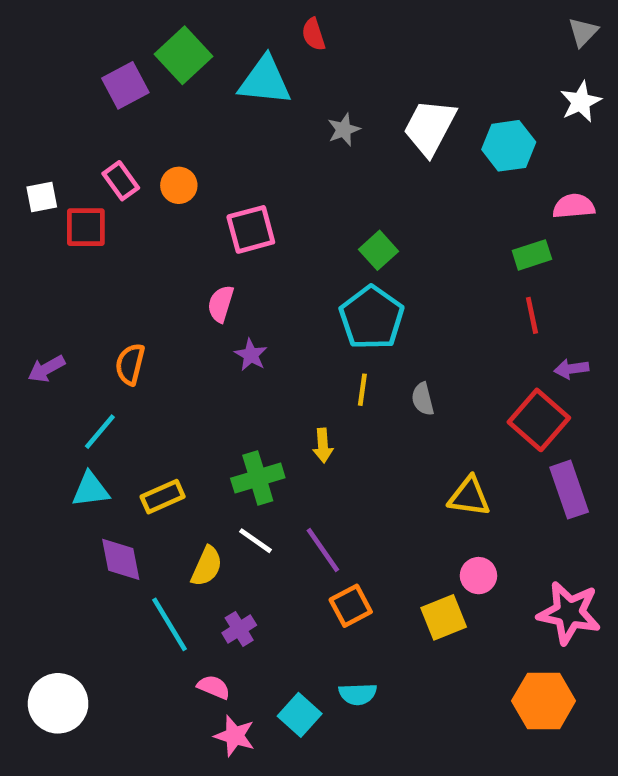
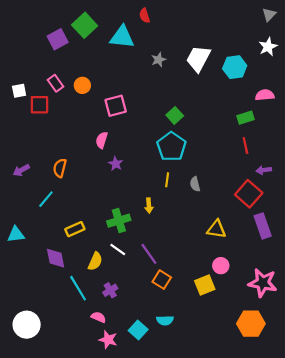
cyan triangle: (91, 490) -> (16, 235), moved
orange square: (351, 606) -> (162, 280), turned -30

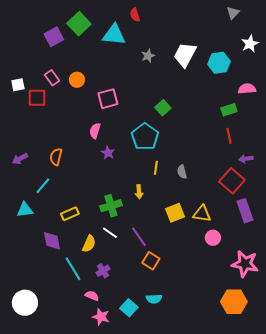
gray triangle: (269, 15) -> (233, 13), moved
cyan pentagon: (171, 147) -> (145, 137), moved
cyan triangle: (16, 235) -> (25, 210), moved
pink circle: (221, 266) -> (213, 238), moved
yellow square: (205, 285) -> (175, 213), moved

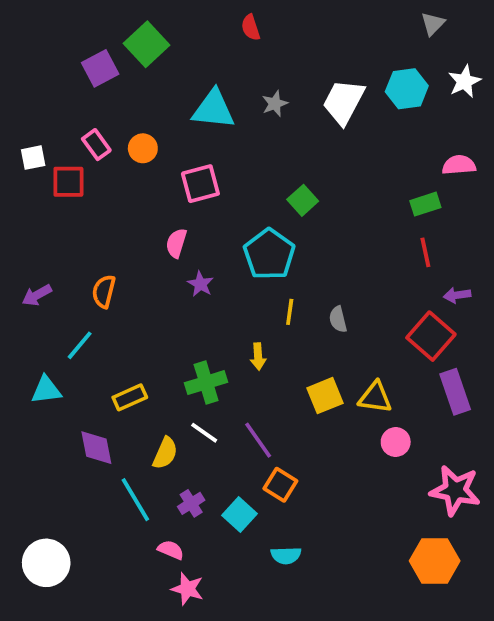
cyan triangle: (114, 35) -> (213, 109), moved
cyan hexagon: (219, 63) -> (407, 89), moved
cyan square: (129, 308) -> (239, 515), moved

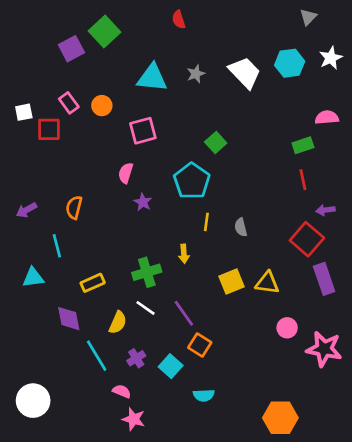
white trapezoid: (344, 102) -> (245, 72), turned 108
cyan line: (80, 345) -> (57, 246), turned -55
pink circle: (396, 442) -> (287, 328), moved
orange hexagon: (435, 561) -> (280, 418), moved

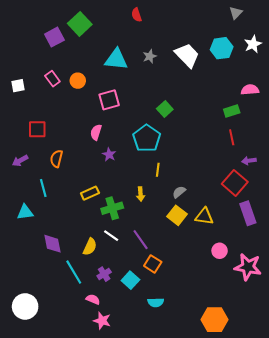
red square: (49, 129) -> (37, 129), moved
gray semicircle: (241, 227) -> (179, 192), moved, turned 64
yellow square: (232, 282) -> (177, 215), turned -30
yellow rectangle: (93, 283) -> (90, 193), moved

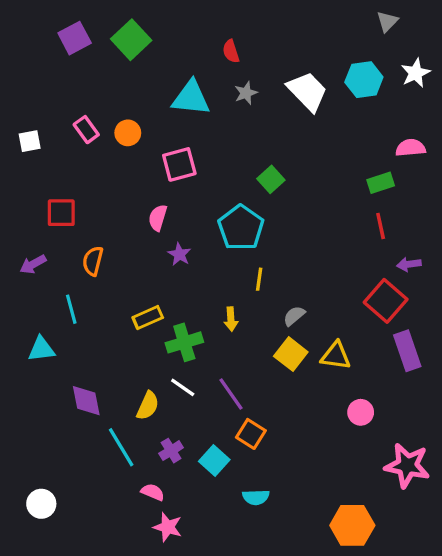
red semicircle: (136, 15) -> (231, 51), moved
purple square: (54, 37) -> (75, 38), moved
pink star: (248, 267) -> (407, 466), moved
white circle: (25, 306) -> (41, 504), size x0.7

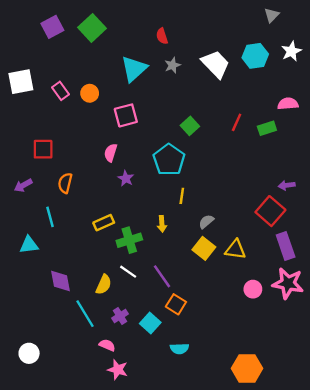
cyan triangle: (191, 98) -> (134, 69), turned -48
white square: (30, 141) -> (21, 82), moved, size x1.6
red line: (381, 226) -> (237, 122), moved, turned 36
pink star: (407, 466) -> (288, 283), moved

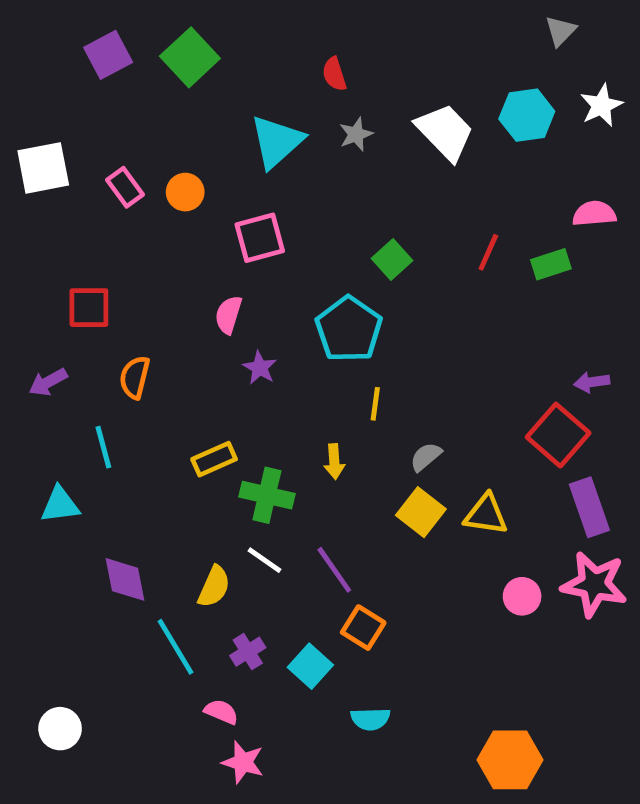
green cross: (129, 240) -> (267, 495), turned 30

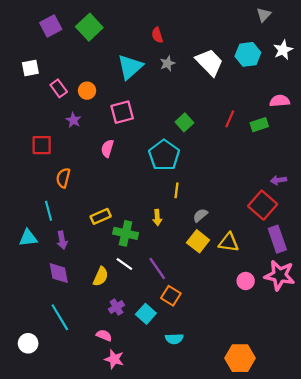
white square: (43, 168) -> (30, 68), moved, size x0.7
purple star: (260, 368) -> (73, 120), moved
purple arrow: (48, 382) -> (62, 240), moved, turned -72
cyan line: (176, 647) -> (60, 317), moved

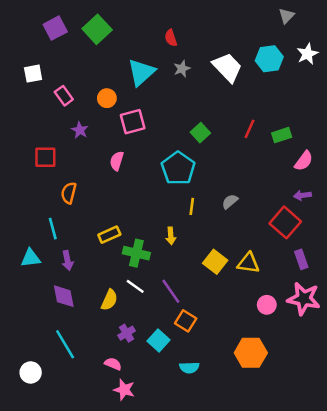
orange circle: (87, 91) -> (107, 98), moved
pink semicircle: (280, 101) -> (304, 161), moved, turned 132
gray semicircle: (200, 215) -> (230, 201), moved
purple rectangle: (277, 239) -> (301, 259), size x0.7
orange hexagon: (240, 358) -> (251, 353), moved

